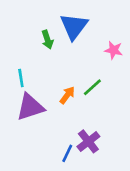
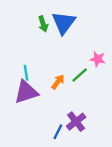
green arrow: (47, 40) -> (43, 24), moved
pink star: (114, 50) -> (98, 59), moved
cyan line: (21, 78) -> (26, 73), moved

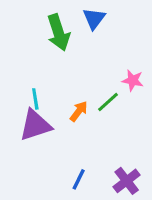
blue triangle: (64, 23) -> (94, 19), moved, size x0.7
green arrow: (43, 24) -> (59, 32), size x1.6
purple cross: (76, 122) -> (127, 181), moved

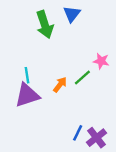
blue line: (79, 179) -> (78, 133), moved

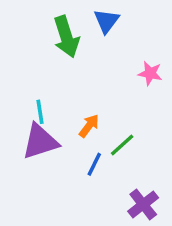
pink star: (101, 61) -> (150, 73), moved
green line: (82, 78) -> (122, 145), moved
blue line: (78, 133) -> (94, 164), moved

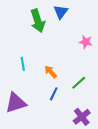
orange arrow: (89, 126) -> (51, 72), turned -80
purple triangle: (40, 142) -> (16, 103), moved
green line: (122, 145) -> (79, 83), moved

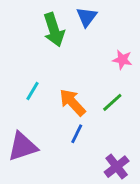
cyan line: (23, 64) -> (33, 91), turned 40
orange arrow: (51, 72) -> (72, 102), size x1.5
green line: (79, 83) -> (112, 102), moved

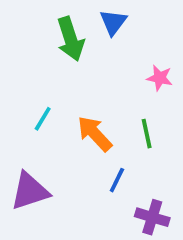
green line: (112, 102) -> (147, 134), turned -60
blue line: (77, 134) -> (117, 180), moved
purple cross: (117, 167) -> (152, 217), turned -35

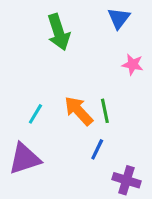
blue triangle: (113, 22) -> (119, 18), moved
cyan line: (43, 119) -> (35, 114), moved
green line: (147, 134) -> (105, 111), moved

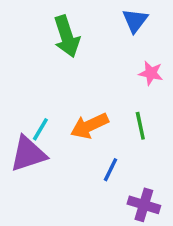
orange arrow: (79, 111) -> (89, 126), turned -72
green line: (105, 111) -> (140, 126), moved
purple triangle: (25, 159) -> (28, 154), moved

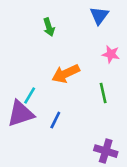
green arrow: (67, 36) -> (49, 27), size x0.6
orange arrow: (89, 126) -> (66, 74), moved
blue line: (111, 170) -> (55, 120), moved

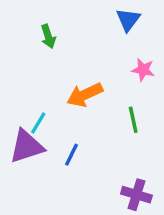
green arrow: (49, 27) -> (48, 36), moved

